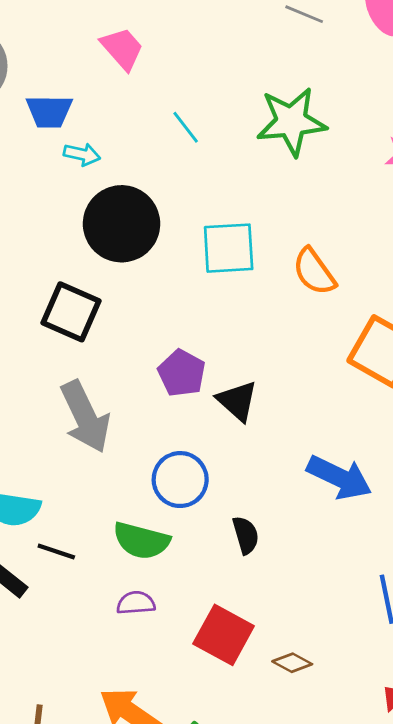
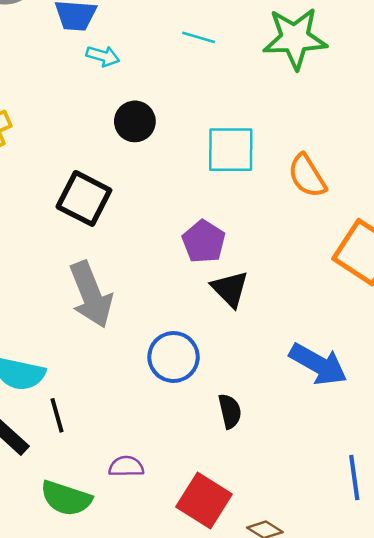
cyan line: (186, 127) -> (199, 37), turned -40
black circle: (122, 224) -> (135, 121), size x0.6
purple pentagon: (182, 373) -> (204, 242), moved
green semicircle: (141, 541) -> (66, 498), moved
black line: (56, 552) -> (57, 415), turned 52

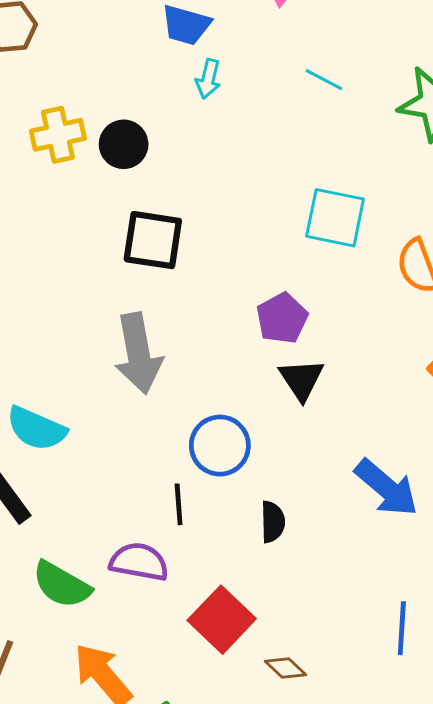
cyan arrow: (103, 56) -> (208, 79), turned 76
black circle: (135, 121) -> (124, 144), moved
black square: (84, 198) -> (153, 240), turned -30
black line: (57, 415) -> (179, 504), moved
purple semicircle: (126, 466) -> (139, 562), size x1.4

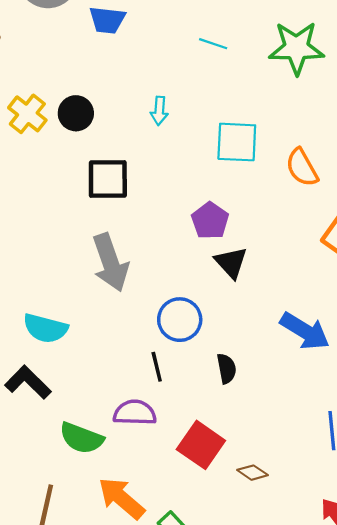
cyan arrow: (208, 79) -> (159, 111), moved
yellow cross: (58, 135) -> (27, 114), turned -30

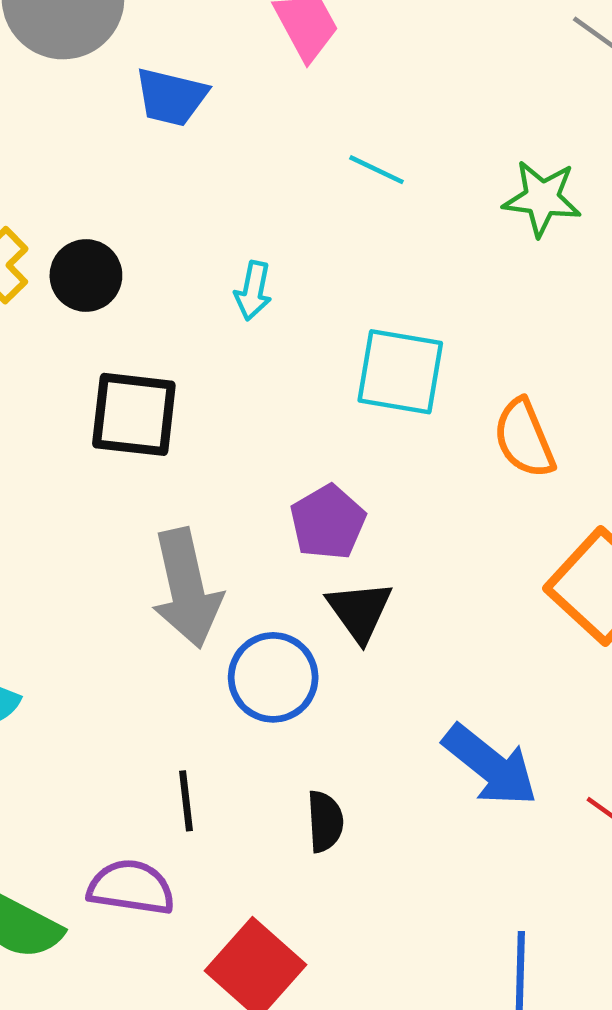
green star: (296, 48) -> (542, 198), size x0.7
gray arrow: (110, 262) -> (187, 588), moved
blue circle: (180, 320) -> (273, 677), moved

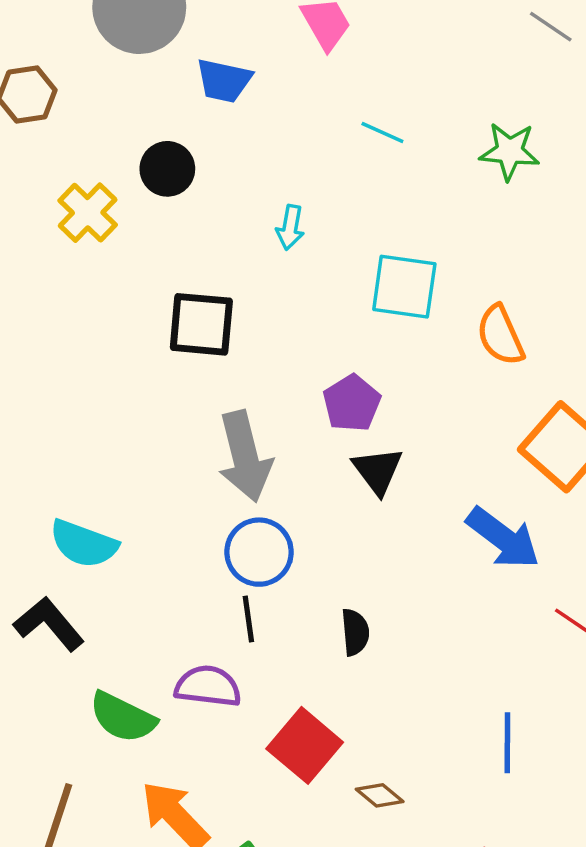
black circle: (86, 275) -> (167, 169), moved
blue circle: (273, 677) -> (259, 552), moved
blue arrow: (490, 765) -> (503, 538), moved

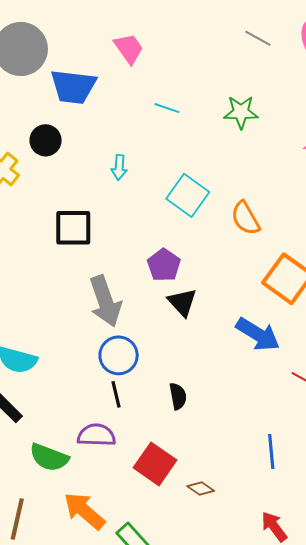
blue trapezoid: (224, 81) -> (73, 87), size x1.4
cyan square: (404, 287) -> (188, 195), turned 33

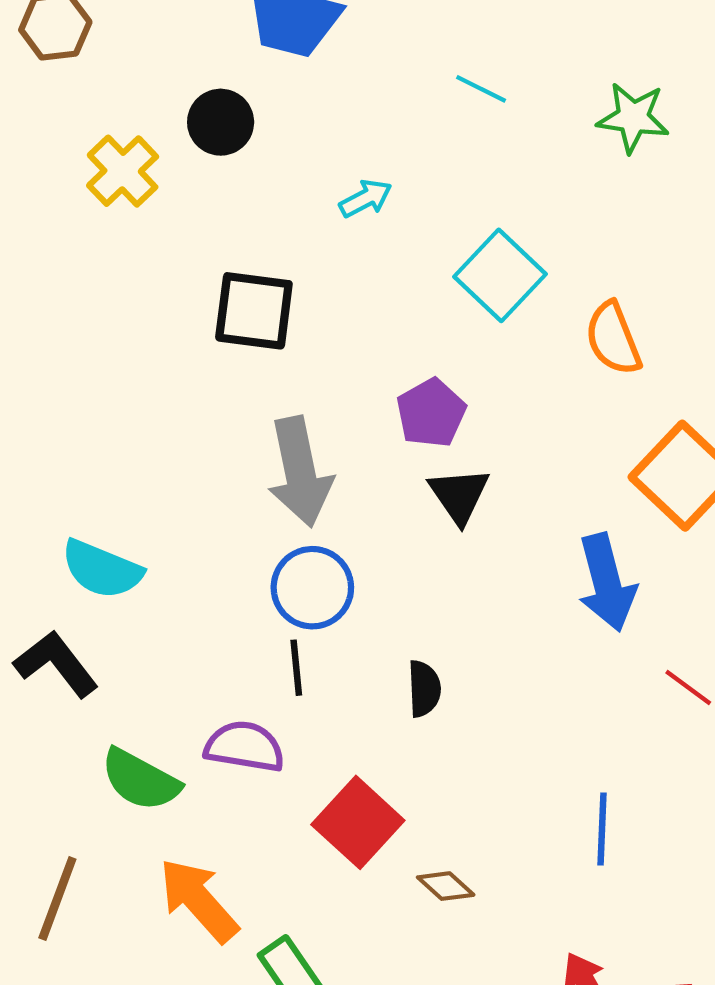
cyan arrow: (119, 167) -> (366, 198), turned -130
blue arrow: (258, 334) -> (607, 583), turned 36

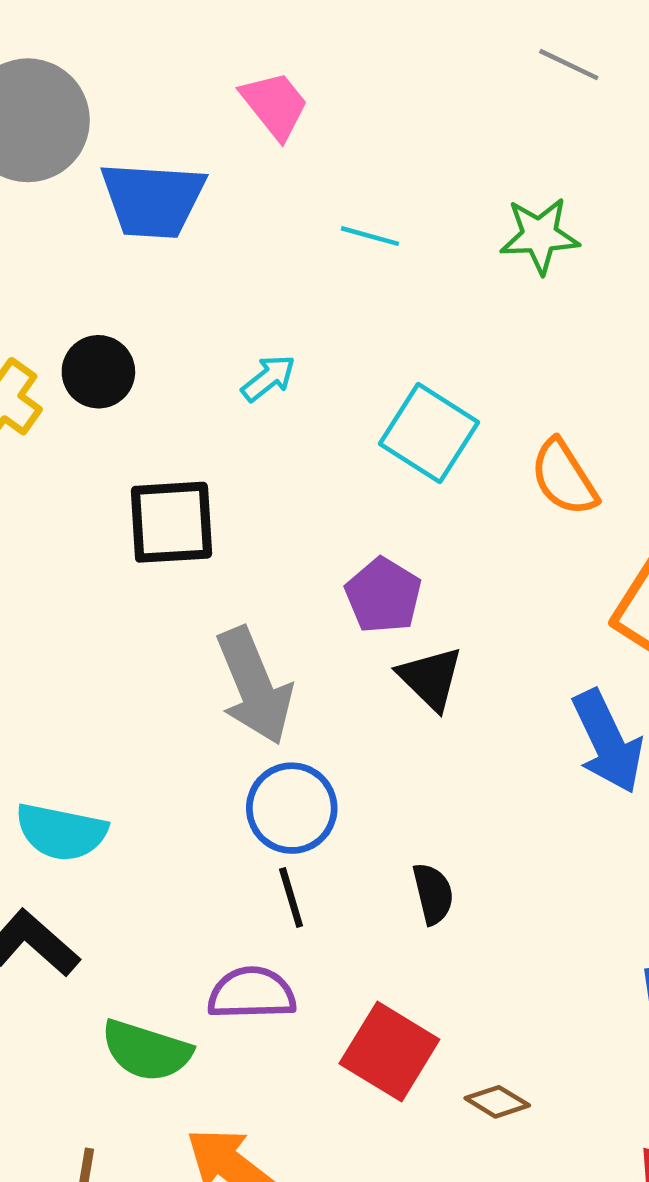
black circle: (221, 122) -> (98, 372), moved

